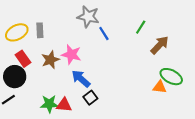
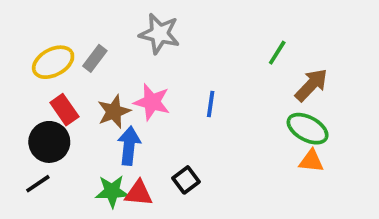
gray star: (88, 17) -> (159, 34), moved
gray rectangle: (40, 30) -> (95, 58), turned 40
blue line: (104, 33) -> (211, 104), moved, turned 40
green ellipse: (171, 77) -> (308, 129), moved
blue arrow: (81, 79) -> (129, 146), moved, turned 54

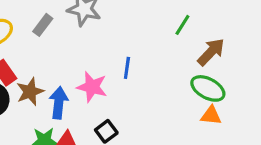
gray rectangle: (95, 58) -> (43, 25), moved
pink star: (152, 102) -> (92, 87), moved
brown star: (114, 112) -> (30, 92), moved

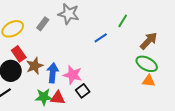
green line: (182, 25) -> (123, 21), moved
blue line: (127, 68) -> (101, 38), moved, turned 48
pink star: (92, 87) -> (73, 75), moved

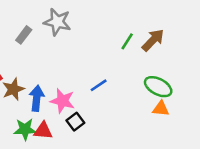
green line: (123, 21) -> (127, 41), moved
blue line: (101, 38) -> (99, 85), moved
brown arrow: (149, 41) -> (153, 40), moved

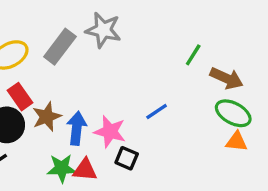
gray rectangle: (24, 35) -> (60, 47), size x1.5
brown arrow: (153, 40) -> (227, 78), moved, turned 70
black square: (75, 122) -> (127, 158), turned -30

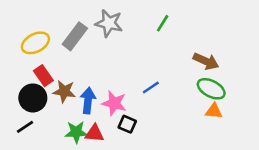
green line: (193, 55) -> (163, 23), moved
brown star: (47, 117) -> (64, 91), turned 30

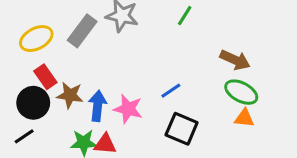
black square: (127, 124) -> (182, 129), moved, size x1.5

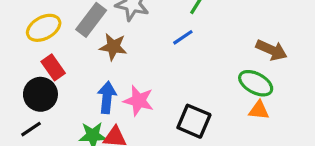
brown arrow: (235, 60) -> (271, 50), moved
blue line: (171, 91) -> (183, 37), moved
brown star: (70, 95) -> (113, 47), moved

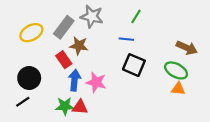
blue line: (183, 37) -> (126, 39), turned 40
red rectangle: (53, 67) -> (64, 60), moved
black square: (194, 121) -> (134, 65), moved

